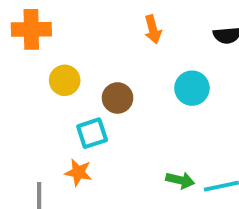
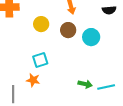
yellow circle: (65, 80) -> (41, 24), moved
brown circle: (118, 98) -> (68, 30), moved

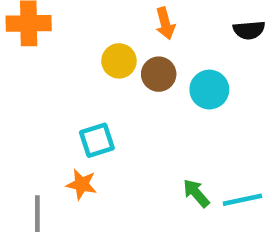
yellow circle: (41, 24) -> (119, 61), moved
green arrow: (85, 84) -> (196, 193), turned -144

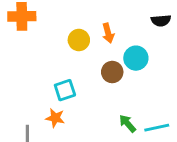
orange arrow: (165, 23) -> (108, 33), moved
brown circle: (159, 74) -> (112, 72), moved

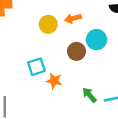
orange arrow: (108, 33) -> (73, 18), turned 91
orange star: (55, 118) -> (54, 81), moved

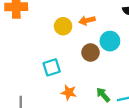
orange star: (54, 81) -> (69, 93), moved

